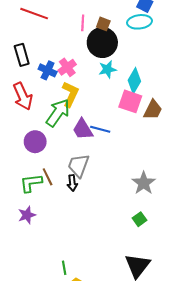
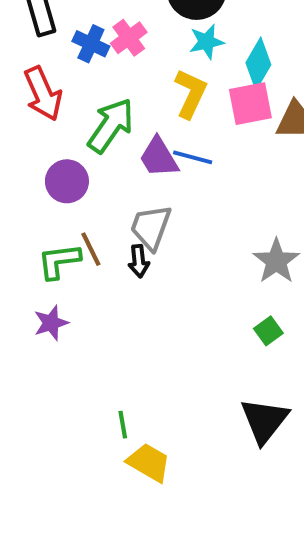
yellow L-shape: (70, 94) -> (191, 94), moved
pink square: (130, 101) -> (250, 104), turned -30

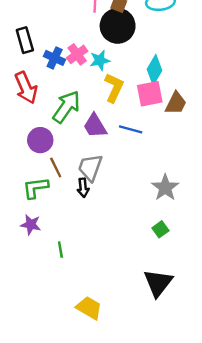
cyan star: (207, 42) -> (100, 60), moved
blue line: (193, 157) -> (131, 129), moved
brown line: (91, 249) -> (56, 167), moved
purple star: (51, 323) -> (31, 225), turned 30
green line: (123, 425) -> (60, 250), moved

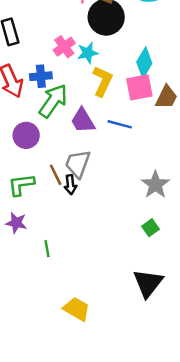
blue cross: (55, 58) -> (41, 76), moved, turned -30
brown line: (56, 167) -> (56, 175), moved

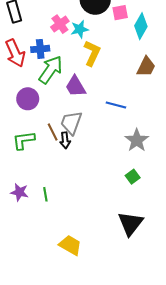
cyan diamond: (144, 63) -> (141, 26), moved
pink square: (139, 87) -> (120, 13), moved, size x0.7
blue line: (120, 124) -> (116, 105), moved
purple star: (16, 223) -> (19, 192), moved

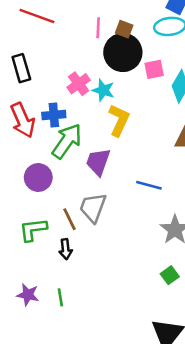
cyan star: (80, 29) -> (103, 90), turned 30
purple trapezoid: (75, 86) -> (98, 162), turned 50
black arrow: (65, 140) -> (66, 249), moved

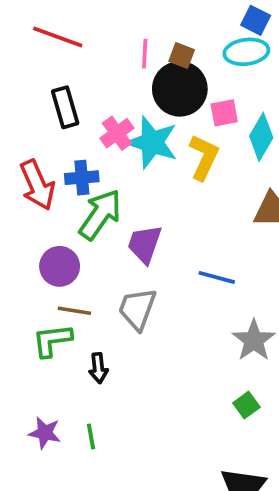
black rectangle: (21, 68) -> (65, 107), moved
cyan star: (103, 90) -> (152, 142), size x1.6
yellow L-shape: (119, 120) -> (204, 157), moved
brown line: (69, 219) -> (74, 311), moved, turned -55

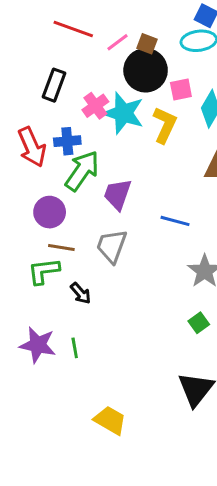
red line: (58, 37) -> (73, 29), moved
pink line: (145, 54) -> (117, 42), turned 50
black rectangle: (65, 107) -> (54, 85), turned 36
black arrow: (98, 368) -> (81, 293), turned -35
purple star: (45, 433) -> (38, 345), size x1.4

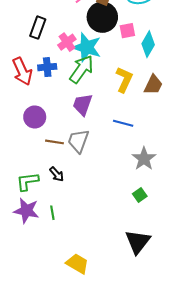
yellow L-shape: (165, 125) -> (124, 80), moved
green arrow: (82, 171) -> (82, 69), moved
brown line: (61, 247) -> (54, 142), moved
green L-shape: (44, 271) -> (27, 181), moved

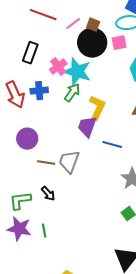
pink square: (127, 31) -> (119, 43), moved
green arrow: (82, 69) -> (72, 93), size x0.7
yellow L-shape: (124, 80) -> (97, 108), moved
purple trapezoid: (83, 105) -> (87, 127), moved

